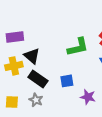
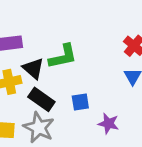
green L-shape: (78, 47) -> (63, 56), moved
gray star: (36, 100) -> (39, 128), size x1.6

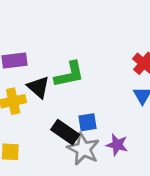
black rectangle: (41, 99) -> (65, 132), moved
gray star: (39, 128) -> (83, 149), moved

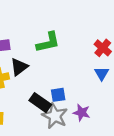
green L-shape: (69, 74) -> (48, 42), moved
black triangle: (38, 87) -> (19, 67), turned 42

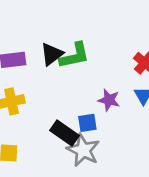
black triangle: (19, 67) -> (52, 54), moved
purple star: (82, 113) -> (109, 100), moved

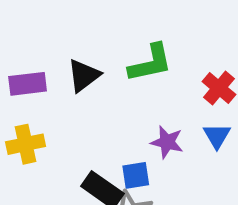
green L-shape: (75, 56) -> (150, 63), moved

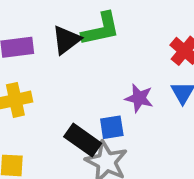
green L-shape: (150, 63) -> (101, 29), moved

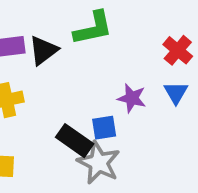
black triangle: (66, 40) -> (43, 50), moved

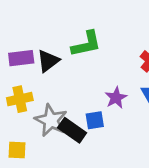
purple star: (132, 98) -> (116, 98), turned 30
gray star: (99, 163) -> (51, 120), moved

